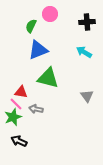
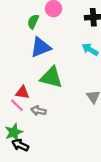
green star: (13, 117) -> (14, 132), moved

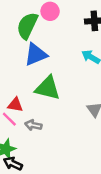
green semicircle: (33, 22) -> (27, 26), size x1.6

